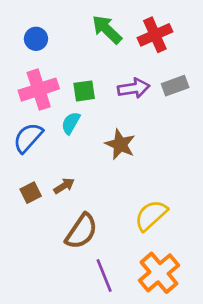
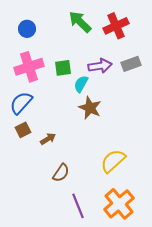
cyan semicircle: (71, 123) -> (81, 84), moved
brown square: (31, 193) -> (23, 130), moved
brown semicircle: (81, 231) -> (61, 173), size x0.7

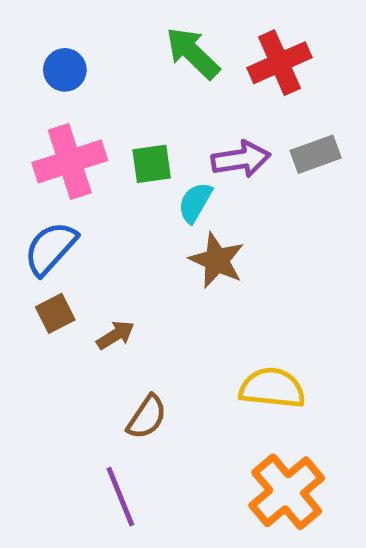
yellow semicircle: (113, 161) -> (272, 388), turned 48
purple line: (78, 206) -> (120, 497), moved

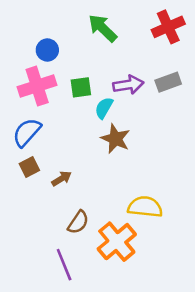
red cross: (279, 63) -> (168, 27), moved
blue circle: (65, 70) -> (47, 50), moved
orange cross: (287, 492) -> (117, 242), moved

